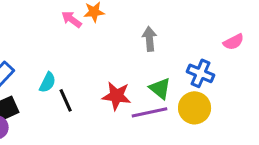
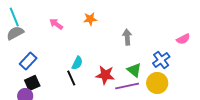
pink arrow: (72, 19) -> (56, 24), moved
blue cross: (201, 73) -> (161, 60), turned 30
cyan semicircle: (48, 82) -> (77, 63), moved

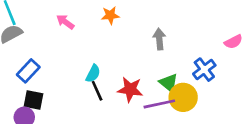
black line: (71, 78) -> (97, 91), moved
black square: (32, 83) -> (34, 100), turned 35
yellow circle: (157, 83) -> (183, 97), moved

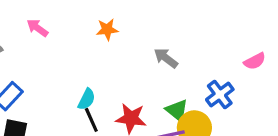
pink arrow: (65, 22) -> (37, 28), moved
gray arrow: (159, 39) -> (166, 58), turned -48

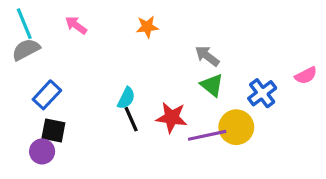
pink semicircle: (255, 61) -> (306, 75), moved
green triangle: (177, 110) -> (212, 85), moved

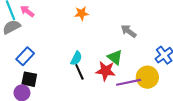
pink arrow: (76, 25) -> (27, 11), moved
orange star: (147, 27) -> (82, 13), moved
green triangle: (212, 85) -> (115, 57), moved

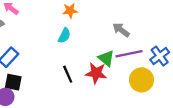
cyan semicircle: (76, 58) -> (64, 36), moved
purple line: (129, 82) -> (129, 54), moved

